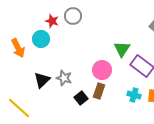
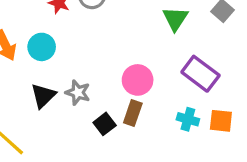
cyan circle: (41, 39) -> (42, 47), moved
green triangle: (122, 49) -> (175, 19), moved

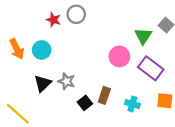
green triangle: (175, 19) -> (143, 36), moved
pink circle: (138, 80) -> (119, 56), moved
cyan cross: (188, 119) -> (132, 104), moved

